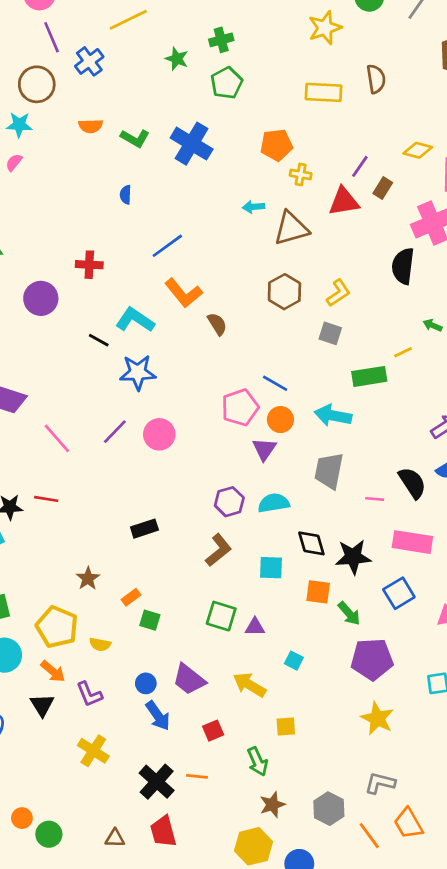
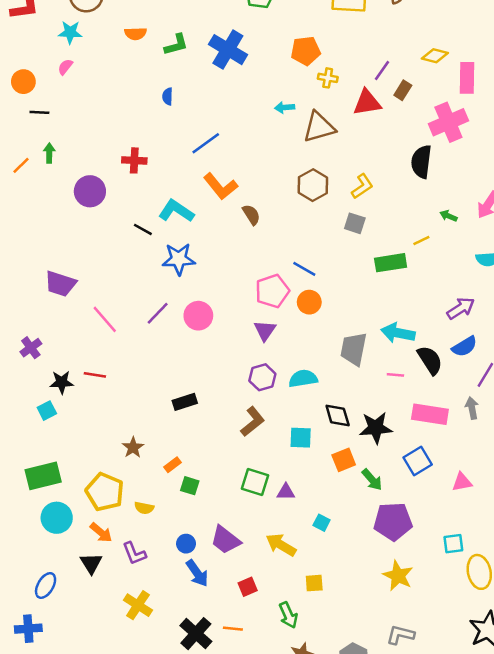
green L-shape: (135, 138) -> (176, 45), turned -45
cyan arrow: (333, 416) -> (398, 333), moved
purple triangle: (264, 449) -> (265, 330), moved
orange square: (318, 592) -> (344, 460), turned -30

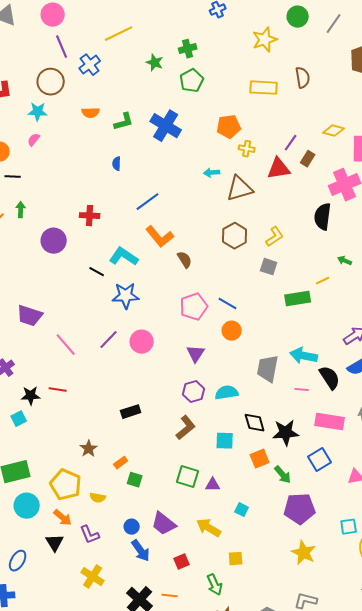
pink pentagon: (272, 291) -> (194, 307), moved

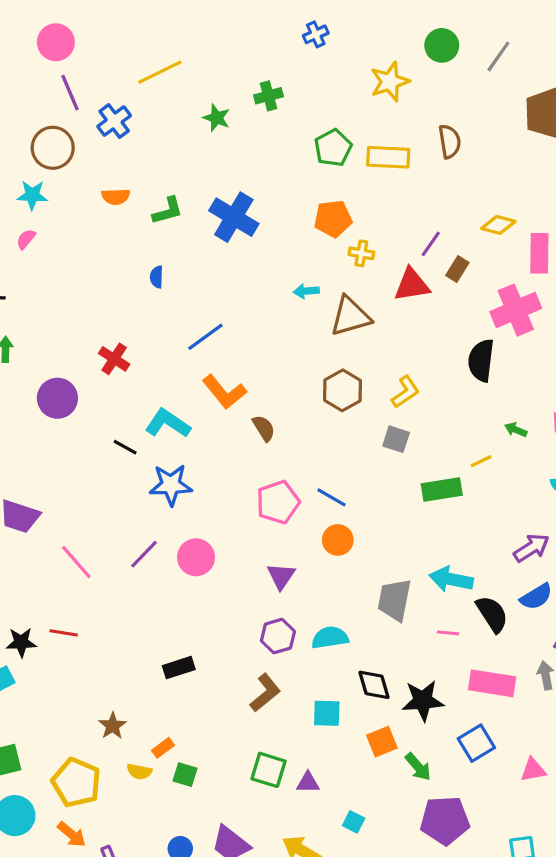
green pentagon: (192, 81) -> (333, 148), moved
red cross: (90, 216) -> (114, 359), turned 30
yellow semicircle: (98, 498) -> (139, 771), moved

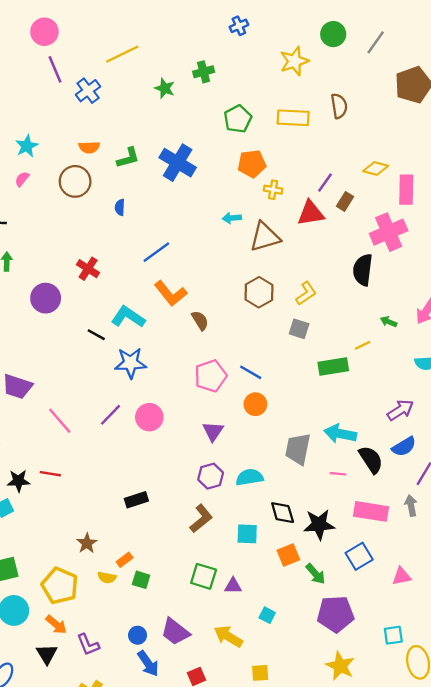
brown circle: (53, 148) -> (75, 181), moved
green pentagon: (333, 148) -> (238, 119), moved
cyan star: (32, 195) -> (27, 146), turned -30

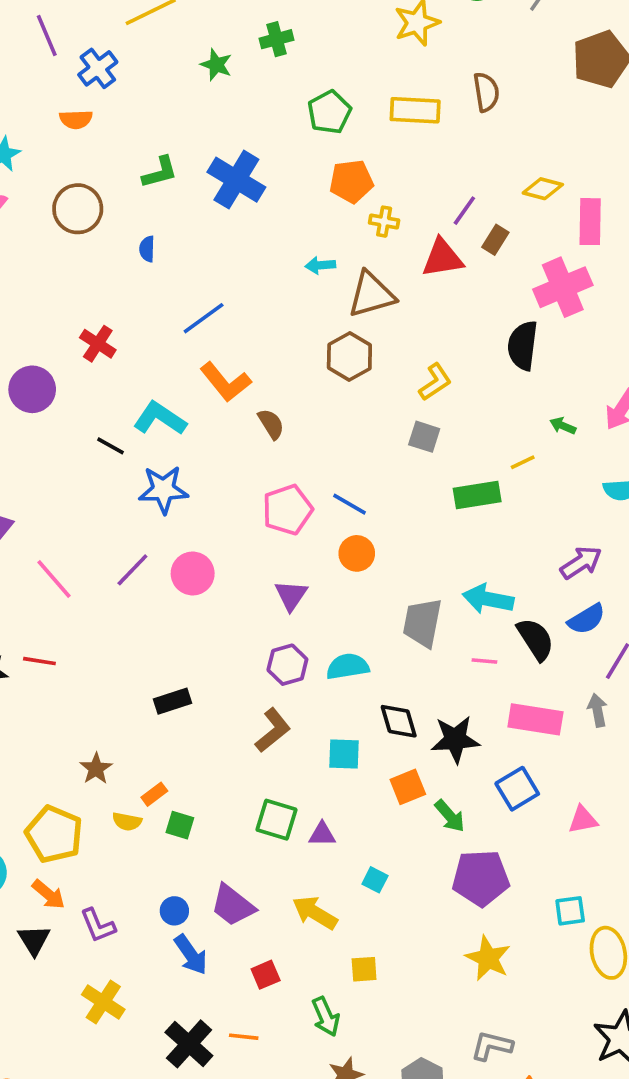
orange semicircle: (89, 147) -> (76, 119), moved
brown hexagon: (259, 292) -> (349, 356), moved

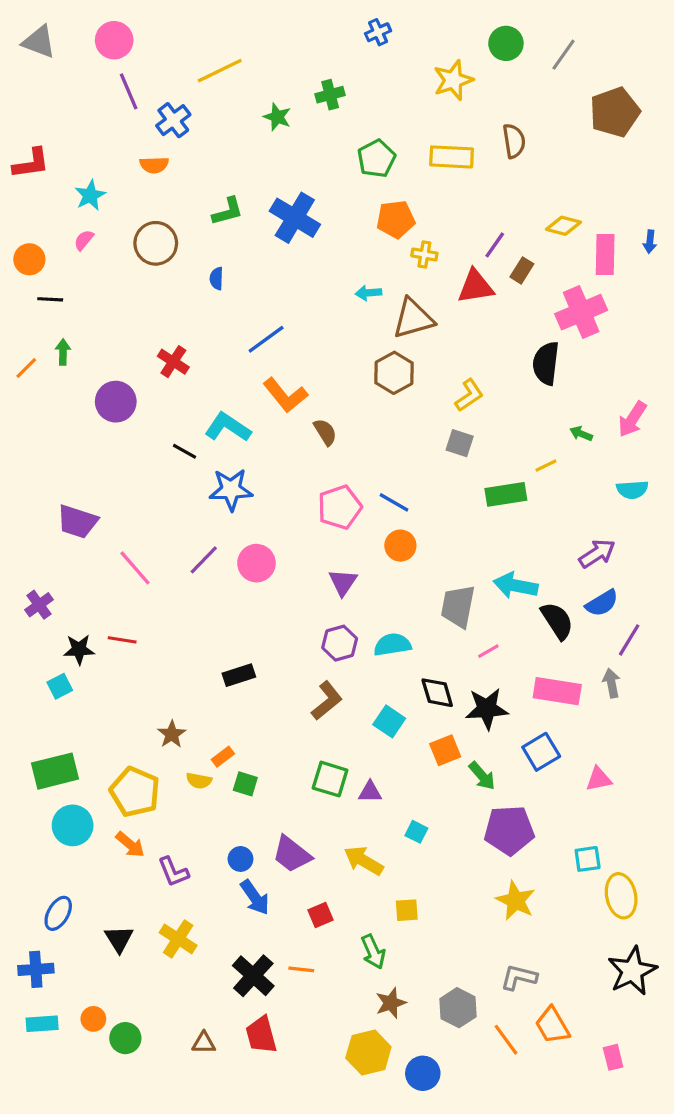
pink line: (484, 661) -> (488, 651), moved, turned -35
cyan square: (344, 754) -> (389, 721), turned 32
black triangle: (34, 940) -> (119, 939), moved

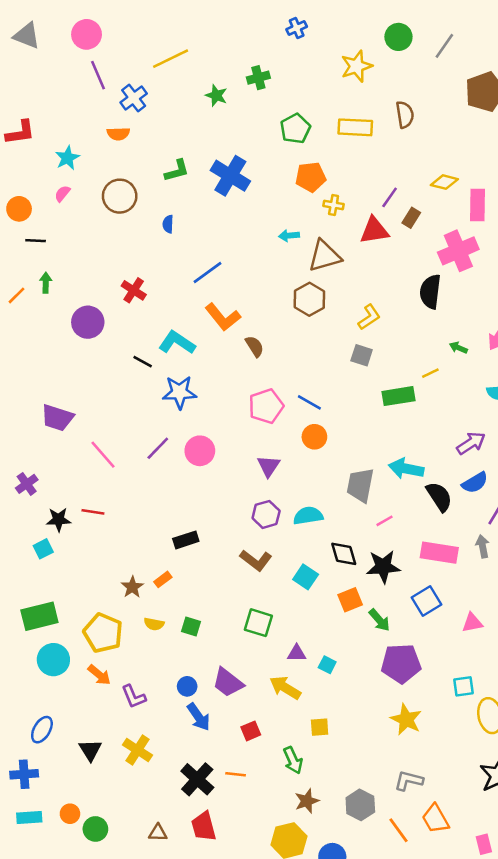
brown L-shape: (327, 701) -> (256, 560), turned 76
orange rectangle: (223, 757) -> (163, 579), moved
purple triangle: (370, 792) -> (297, 653), moved

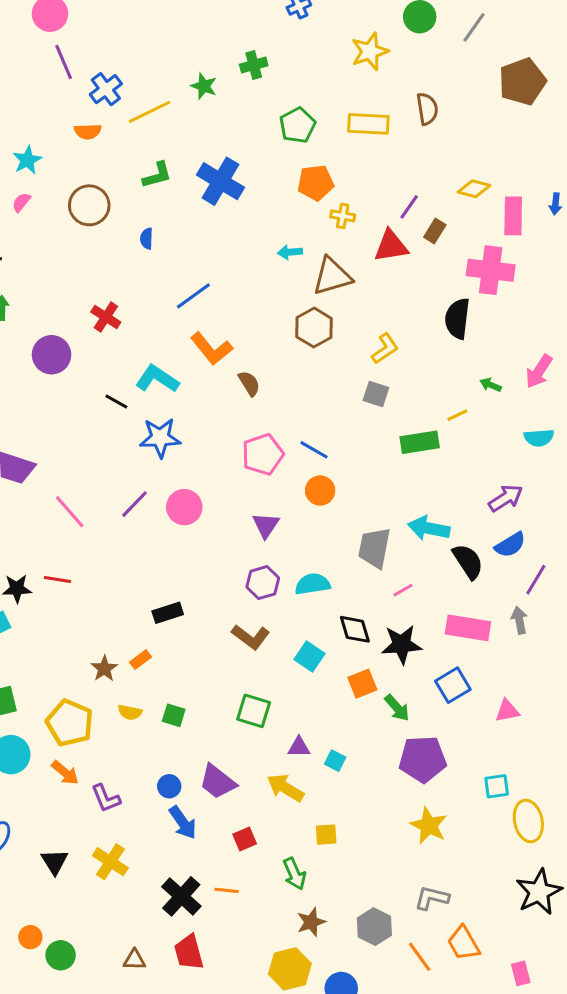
yellow line: (171, 59) -> (150, 112), moved
pink cross: (458, 251) -> (491, 270), turned 30

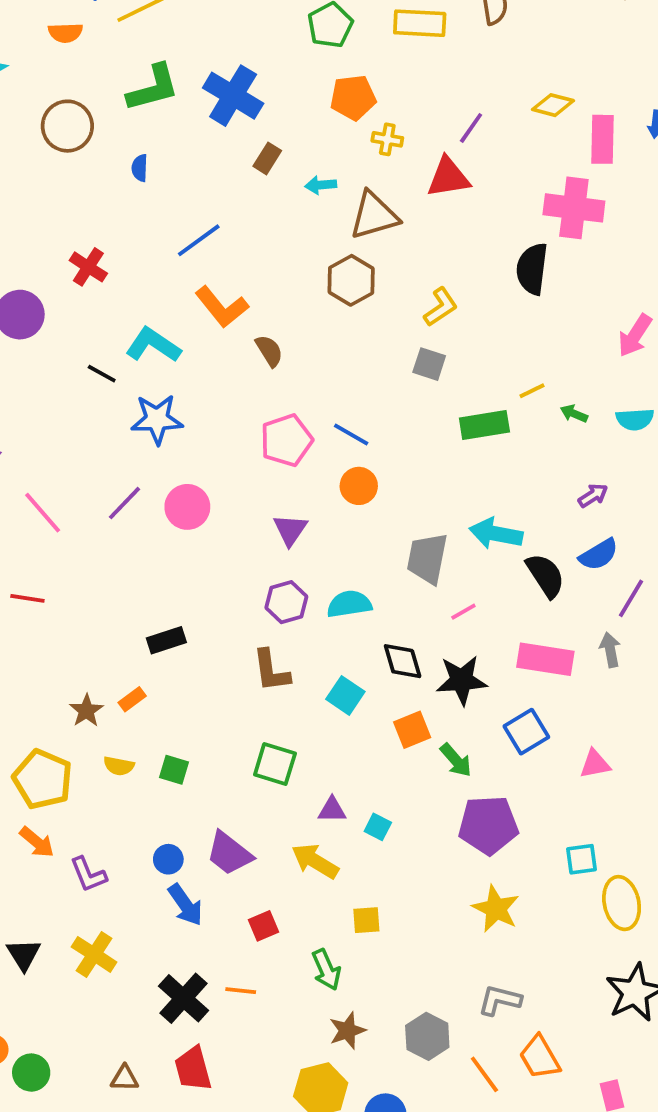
green L-shape: (157, 175) -> (153, 88), size x1.4
brown rectangle: (435, 231) -> (267, 158), moved
green arrow: (491, 385) -> (574, 414), moved
purple arrow: (506, 498) -> (593, 495), size x0.7
brown L-shape: (251, 637) -> (271, 671), turned 45

